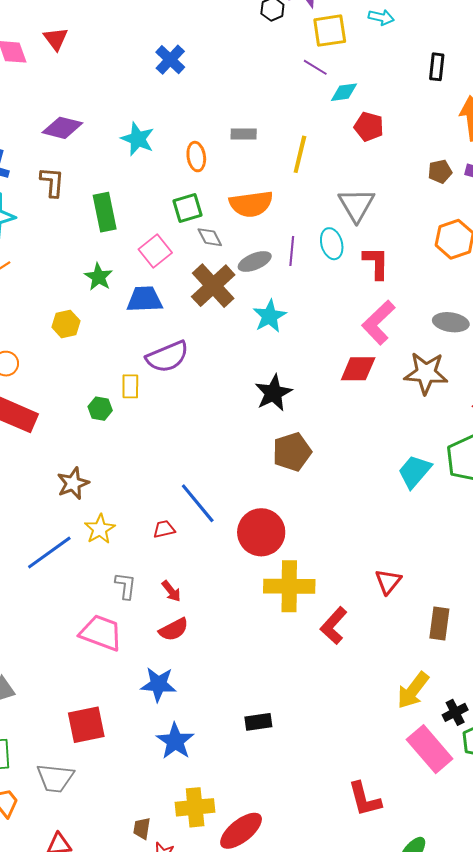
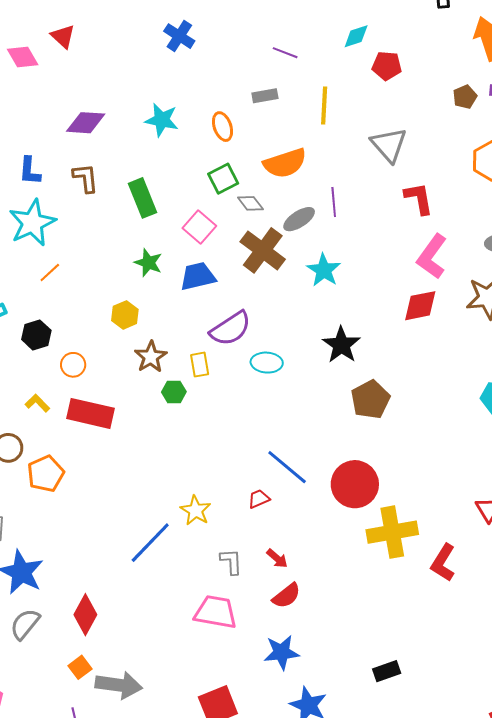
purple line: (315, 67) -> (285, 53), moved
cyan ellipse: (332, 244) -> (267, 363), moved, turned -60
brown star: (73, 483) -> (151, 357), moved

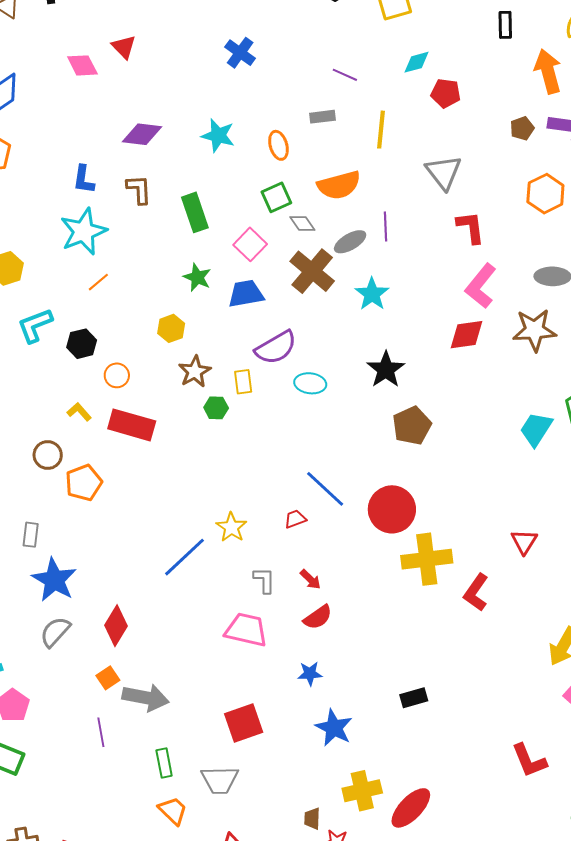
blue star: (282, 652) -> (310, 674), size x0.7

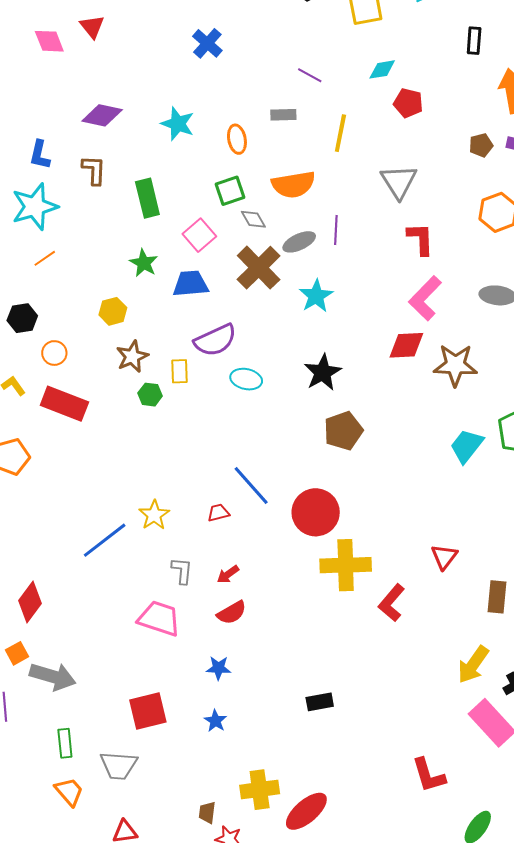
brown star: (534, 330) -> (455, 365), moved
red arrow: (310, 579) -> (228, 574), turned 95
blue star: (334, 728) -> (215, 721), moved, size x0.6

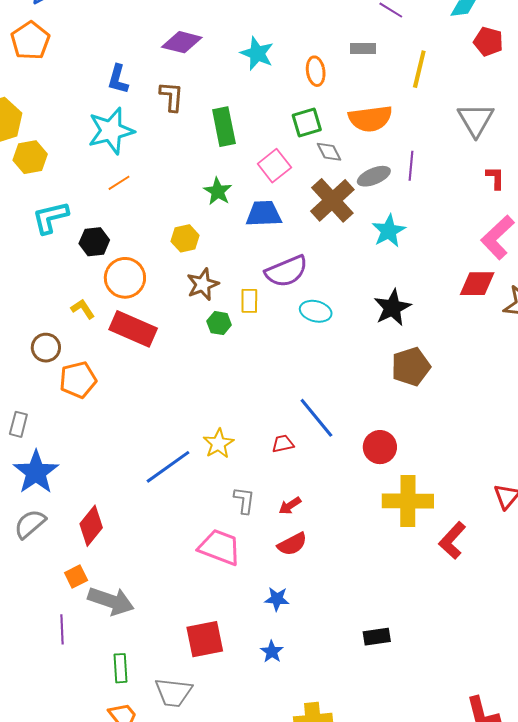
red L-shape: (421, 239) -> (495, 178), size x0.7
orange circle: (54, 353) -> (125, 278), size x1.6
red circle: (316, 512) -> (380, 447), size x0.7

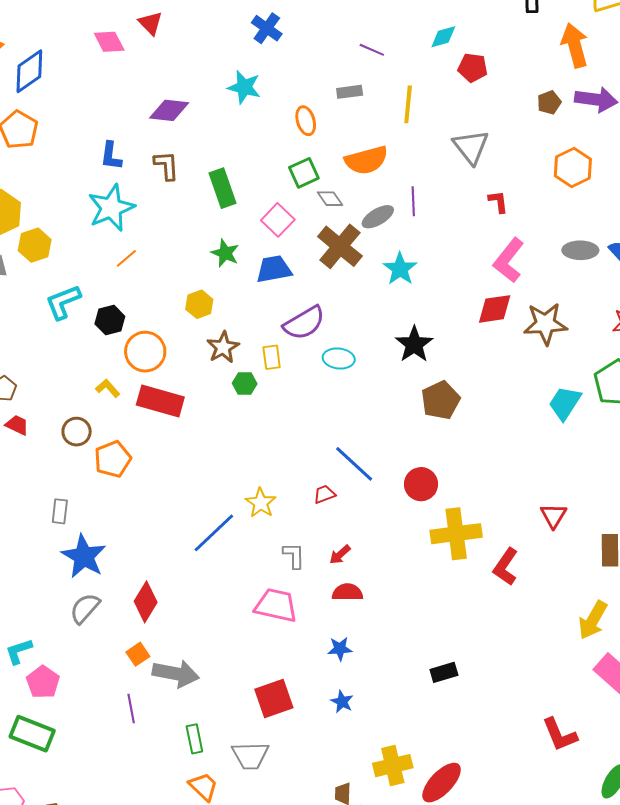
cyan star: (257, 53) -> (244, 87), moved
red semicircle: (292, 544) -> (347, 592), turned -144

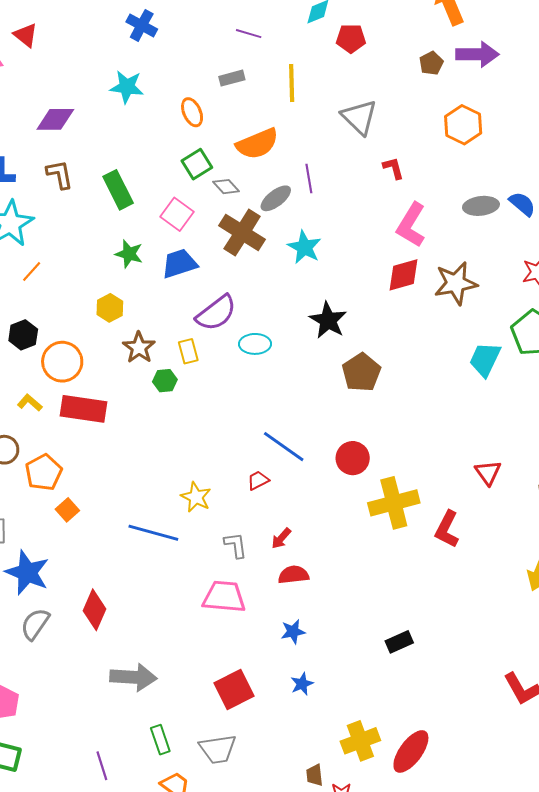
blue line: (214, 533) -> (153, 533), turned 66
orange square: (138, 654) -> (67, 510), moved
blue star: (342, 702) -> (302, 684), turned 30
purple line: (131, 708) -> (102, 766), moved

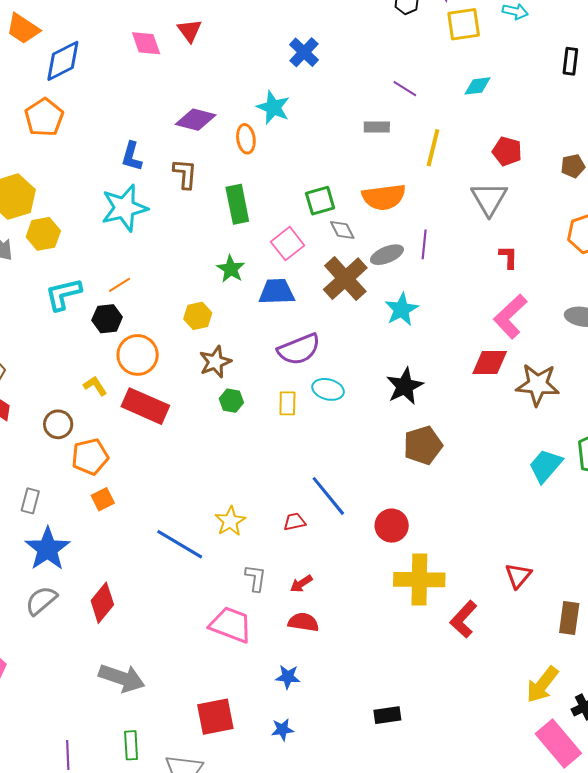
red pentagon: (351, 38) -> (507, 151), moved
orange ellipse: (192, 112) -> (246, 139), moved
orange line: (32, 272) -> (120, 285), moved
yellow rectangle: (188, 351) -> (287, 403), moved

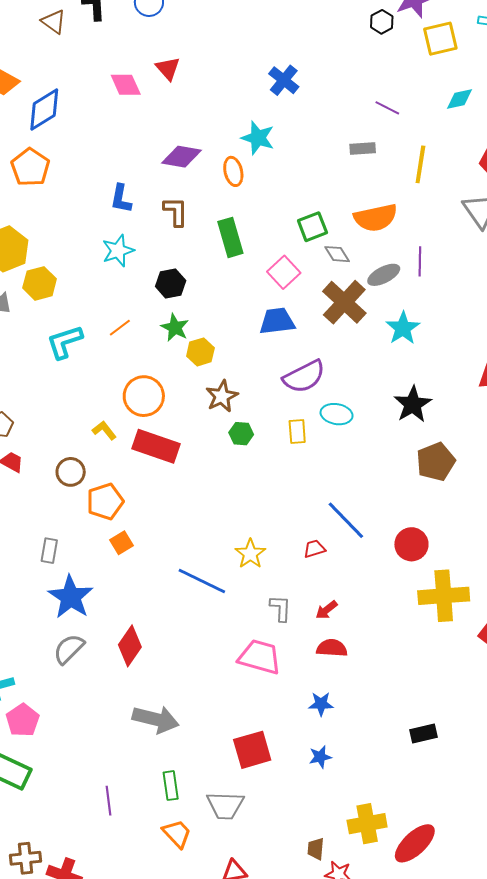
cyan star: (124, 208) -> (118, 251), size x0.7
green star: (231, 269) -> (175, 328), moved
black hexagon: (107, 319) -> (171, 283), moved

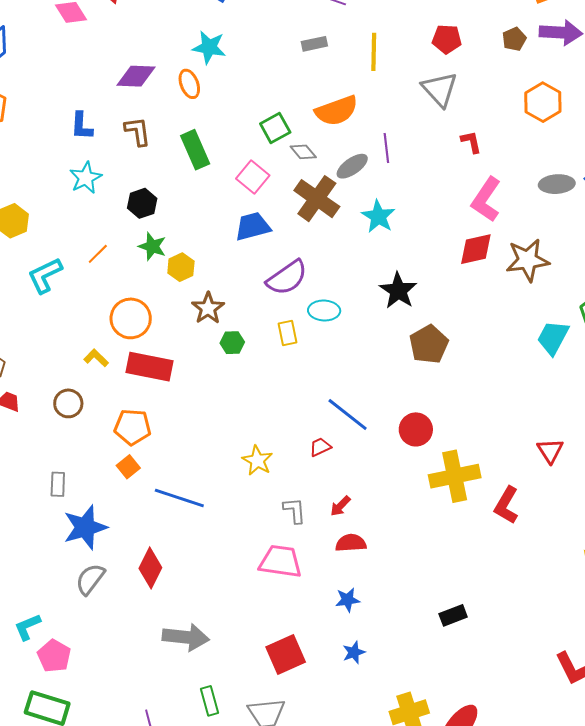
orange pentagon: (105, 501) -> (133, 427), moved, turned 30
blue line: (202, 581) -> (179, 498), moved
blue star: (71, 597) -> (85, 527), turned 30

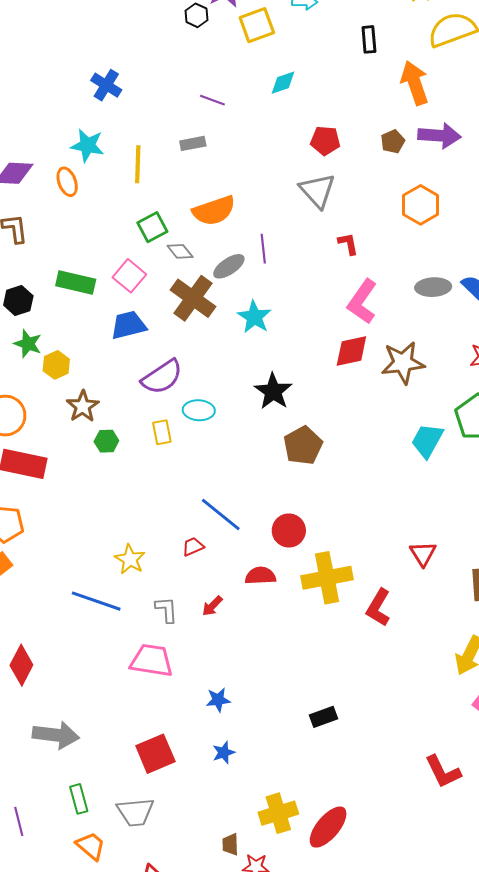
yellow line: (374, 52) -> (138, 164), moved
green rectangle: (195, 150) -> (76, 282), moved, turned -54
blue line: (179, 498) -> (96, 601), moved
red semicircle: (351, 543) -> (260, 576), moved

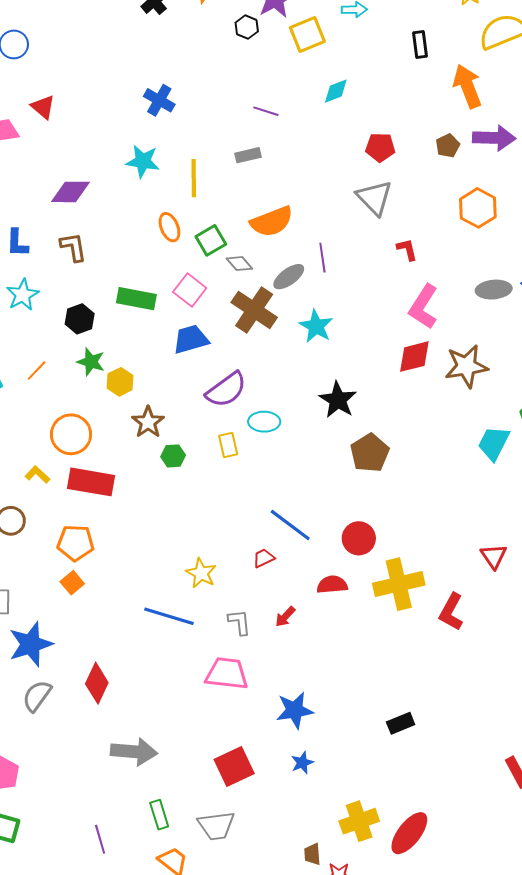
orange ellipse: (67, 182) -> (169, 227), moved
blue star: (218, 700) -> (295, 710), size x1.5

